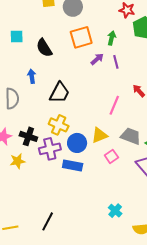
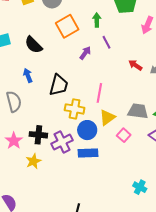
purple arrow: (97, 59) -> (85, 53), moved
pink line: (114, 105) -> (99, 93), moved
yellow cross: (59, 125) -> (75, 109), moved

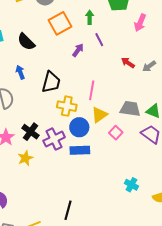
black cross: (38, 135) -> (30, 132), turned 30

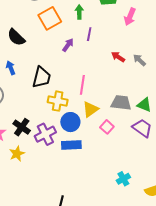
purple line: (99, 40) -> (89, 34), turned 40
gray arrow: (149, 66) -> (139, 60), turned 80
cyan cross: (131, 185) -> (123, 179), turned 32

